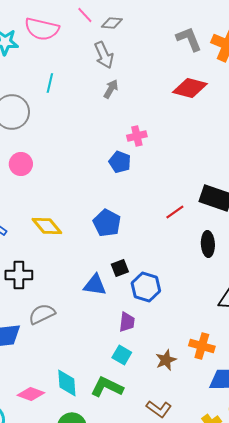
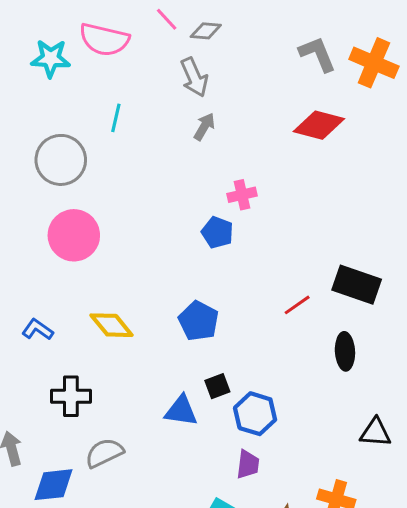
pink circle: (21, 164) -> (74, 235), size x1.5
purple trapezoid: (127, 322) -> (248, 464), moved

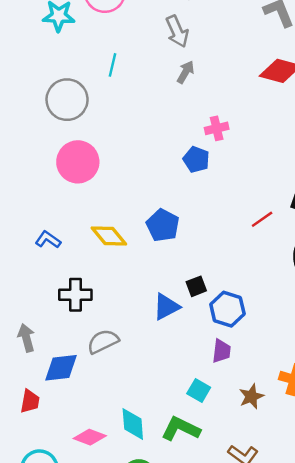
blue pentagon: (199, 321) -> (163, 225), moved
blue triangle: (181, 411) -> (166, 307), turned -36

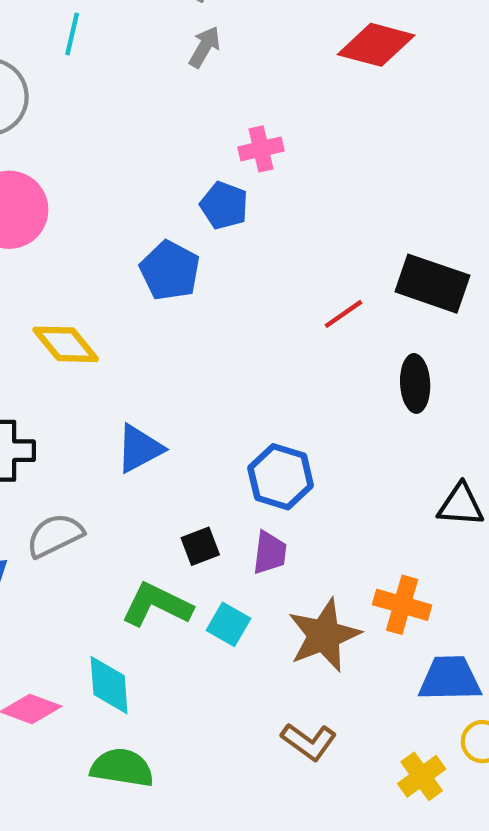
blue pentagon: (163, 225) -> (170, 271), moved
black square: (196, 286) -> (200, 546), moved
blue triangle: (166, 307) -> (139, 449), moved
brown star: (251, 396) -> (324, 635), size x1.6
green L-shape: (181, 429) -> (157, 605), moved

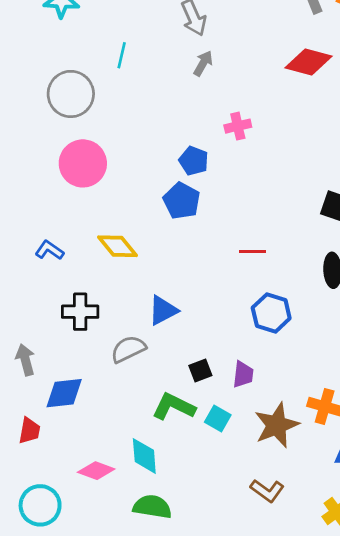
blue pentagon: (224, 205) -> (194, 161), moved
red line: (343, 314) -> (252, 252), moved, turned 35
blue hexagon: (281, 477) -> (271, 313), moved
gray semicircle: (55, 535) -> (128, 349), moved

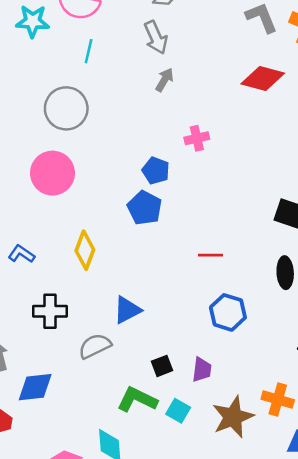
cyan line: (122, 55) -> (89, 51), moved
gray circle: (71, 94) -> (66, 108), moved
yellow diamond: (118, 246) -> (85, 250), turned 60

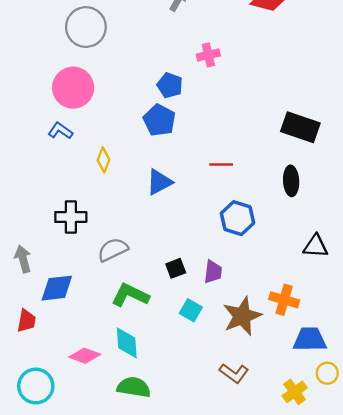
yellow diamond: (85, 250) -> (103, 160), size x0.7
blue L-shape: (21, 254) -> (60, 131), moved
blue triangle: (127, 310) -> (159, 182), moved
green L-shape: (137, 400) -> (130, 295), moved

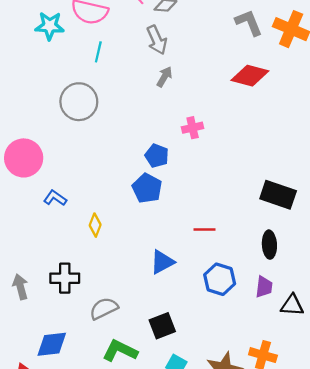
pink circle: (73, 88) -> (24, 158), moved
blue triangle: (159, 182) -> (162, 262), moved
gray arrow: (23, 259) -> (20, 287), moved
black square: (176, 268) -> (162, 326), size x1.4
purple trapezoid: (213, 272) -> (264, 287), moved

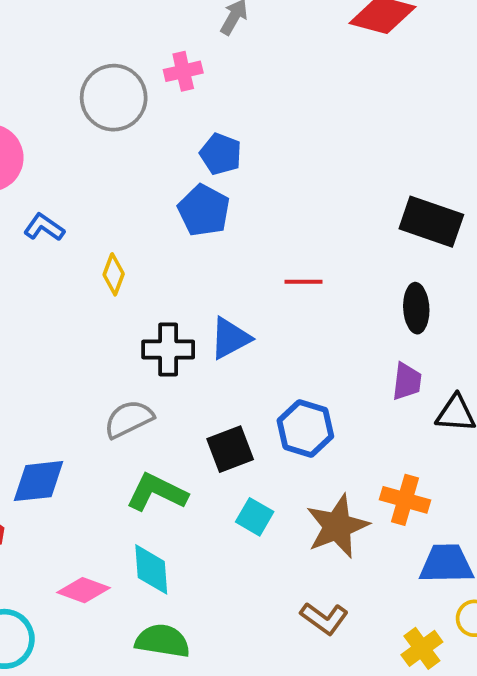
gray circle: (79, 102) -> (114, 98), moved
pink cross: (193, 128) -> (183, 71), moved
black cross: (65, 278) -> (168, 350), moved
blue hexagon: (220, 279) -> (305, 428), moved

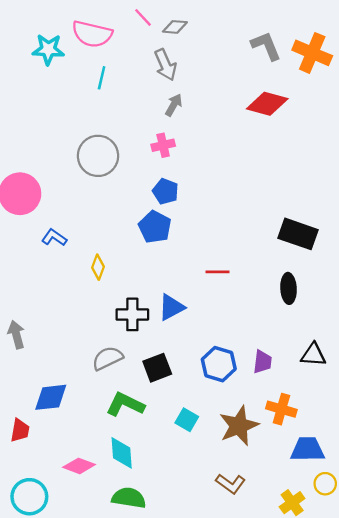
pink cross: (183, 71) -> (163, 145), moved
purple trapezoid: (407, 381) -> (262, 362), moved
black square: (230, 449) -> (157, 368), moved

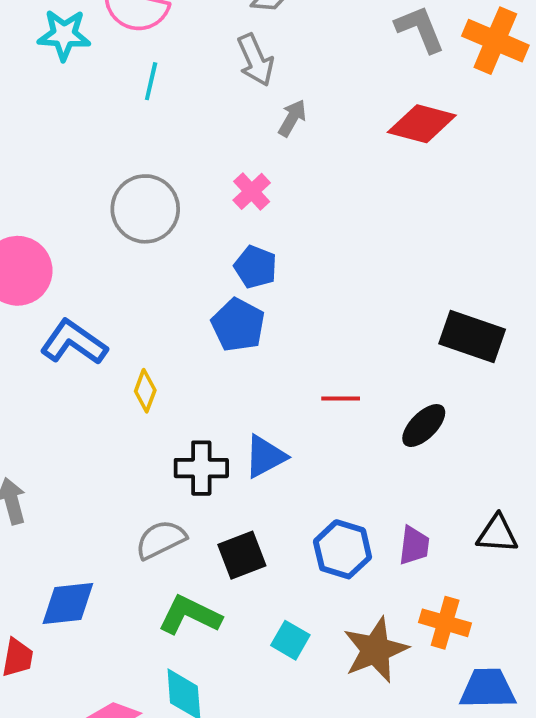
gray arrow: (174, 105) -> (292, 118), moved
pink cross: (163, 145) -> (252, 191), turned -30
blue L-shape: (54, 238) -> (74, 342), size x1.6
black ellipse: (289, 288) -> (424, 426), moved, turned 48

